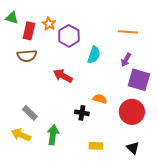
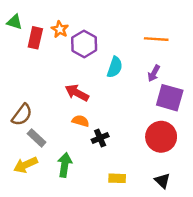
brown semicircle: (27, 56) -> (22, 115), moved, turned -48
orange semicircle: (100, 99) -> (81, 121), moved
black cross: (82, 113) -> (100, 138), turned -32
yellow arrow: (21, 135) -> (26, 165), turned -48

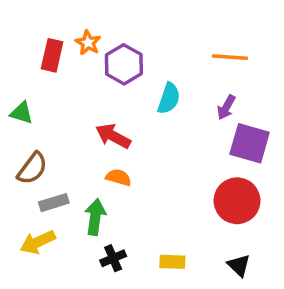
green triangle: (15, 22) -> (22, 113), moved
gray rectangle: (37, 138) -> (54, 203), turned -60
black cross: (100, 138) -> (113, 258), moved
green arrow: (65, 165) -> (95, 217), moved

